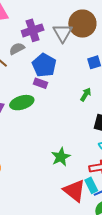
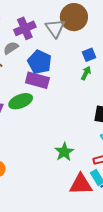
purple rectangle: (40, 83) -> (37, 80), size x1.6
green arrow: (86, 94) -> (86, 73), moved
red triangle: (74, 191) -> (81, 184), turned -35

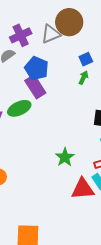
gray triangle: (55, 28) -> (51, 34), turned 45
purple rectangle: (37, 80) -> (35, 87), turned 45

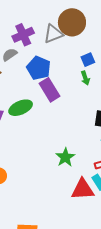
green arrow: (83, 78) -> (85, 78), turned 136
purple rectangle: (35, 87) -> (49, 90), moved

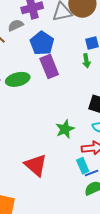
green star: (65, 157) -> (65, 129), moved
red triangle: (83, 189) -> (36, 165), moved, turned 35

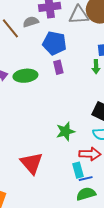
blue pentagon: (42, 43) -> (54, 43), turned -30
purple rectangle: (49, 66) -> (58, 67), size x0.6

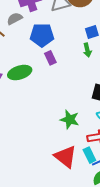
green star: (65, 131) -> (70, 119), turned -30
red triangle: (32, 163) -> (65, 157), moved

